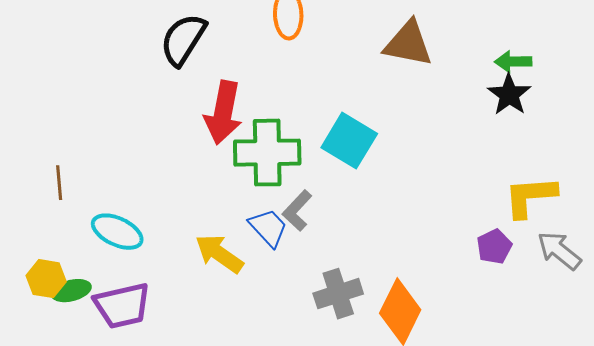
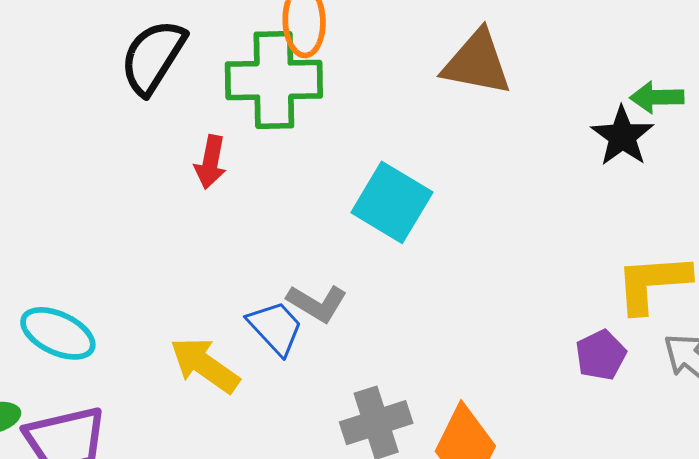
green arrow: (513, 62) -> (657, 97), moved
red arrow: (223, 113) -> (211, 162), size x0.6
green cross: (267, 153) -> (274, 80), moved
gray L-shape: (297, 211) -> (317, 303), turned -102

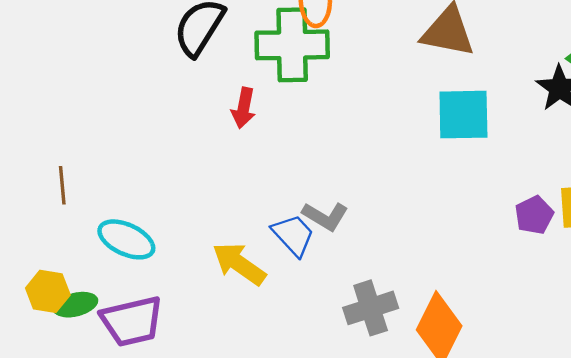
cyan square: (392, 202) -> (463, 115), moved, turned -32
purple pentagon: (601, 355) -> (534, 215), moved

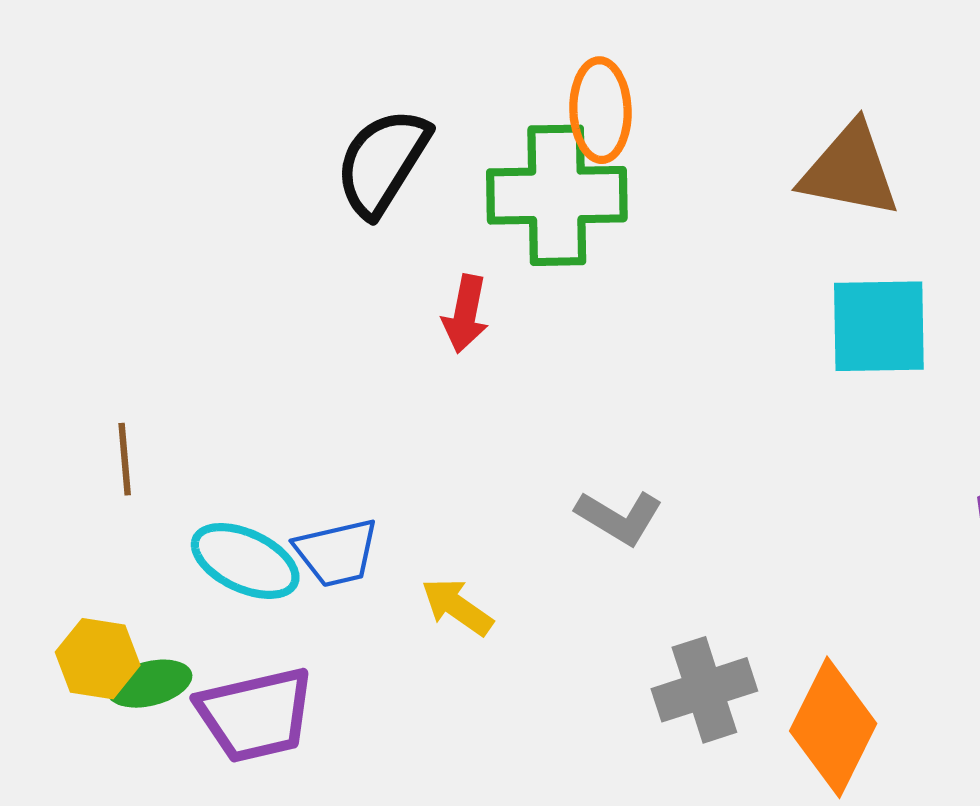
blue trapezoid: (293, 235) -> (337, 553), moved, turned 120
yellow arrow: (239, 264) -> (457, 607), size x0.7

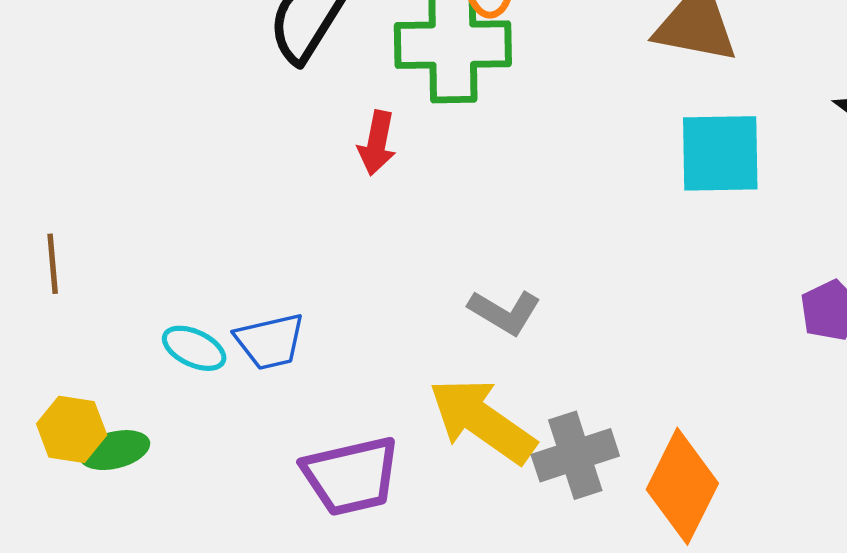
brown line: (125, 459) -> (53, 264), moved
cyan ellipse: (245, 561) -> (194, 348), size x0.7
yellow arrow: (457, 607) -> (482, 421), moved, size x1.8
purple trapezoid: (256, 715) -> (351, 476), moved

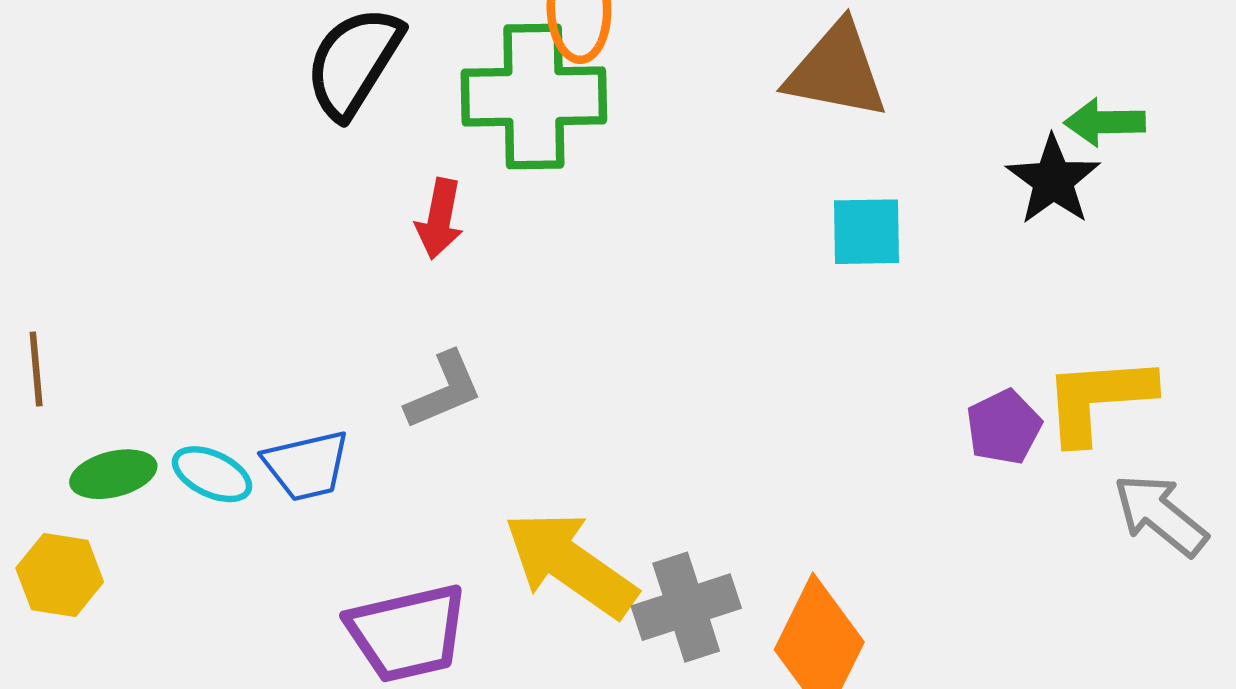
cyan square: (720, 153) -> (866, 232), size x0.7
gray L-shape: (505, 312) -> (444, 390), moved, turned -54
green ellipse: (115, 450) -> (113, 474), moved

